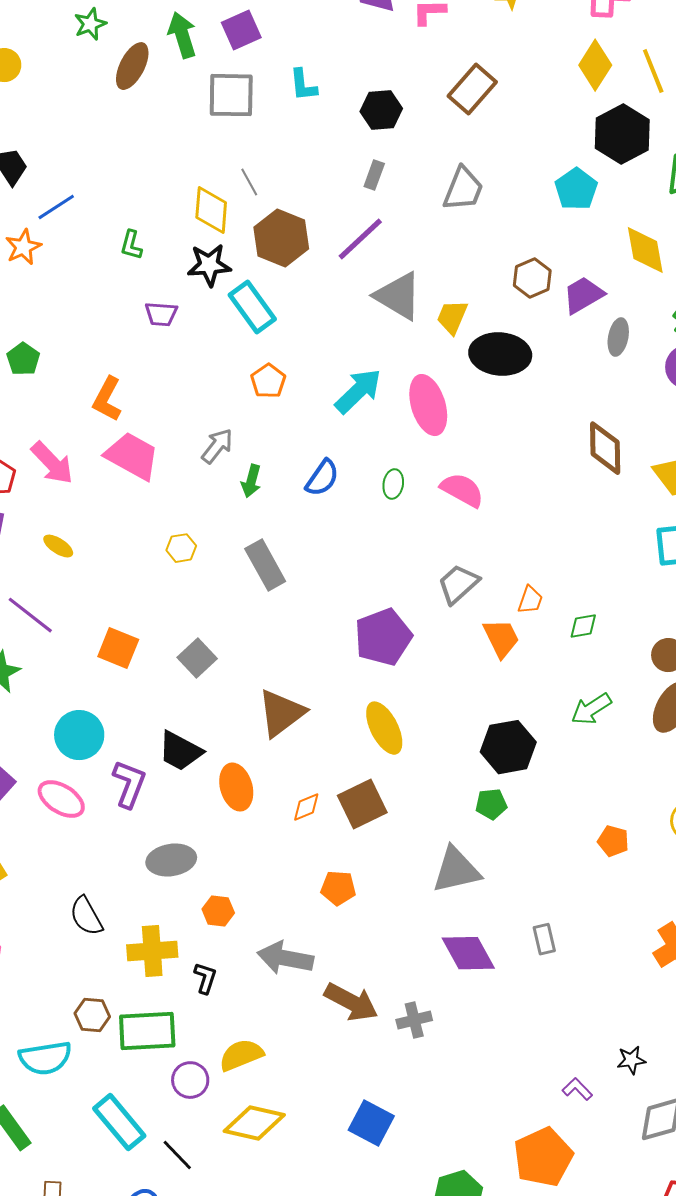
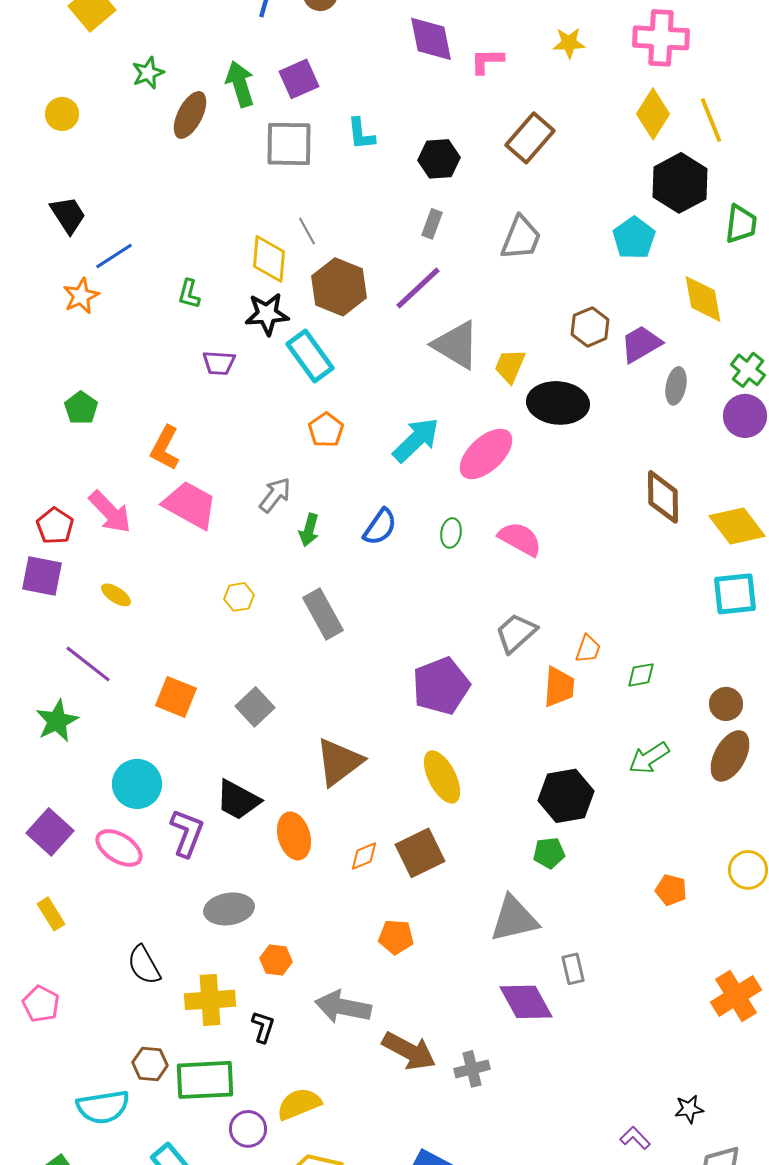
pink ellipse: (428, 405) -> (486, 454), turned 64
orange trapezoid: (501, 638) -> (559, 687), turned 30
gray rectangle: (544, 939) -> (573, 969), moved

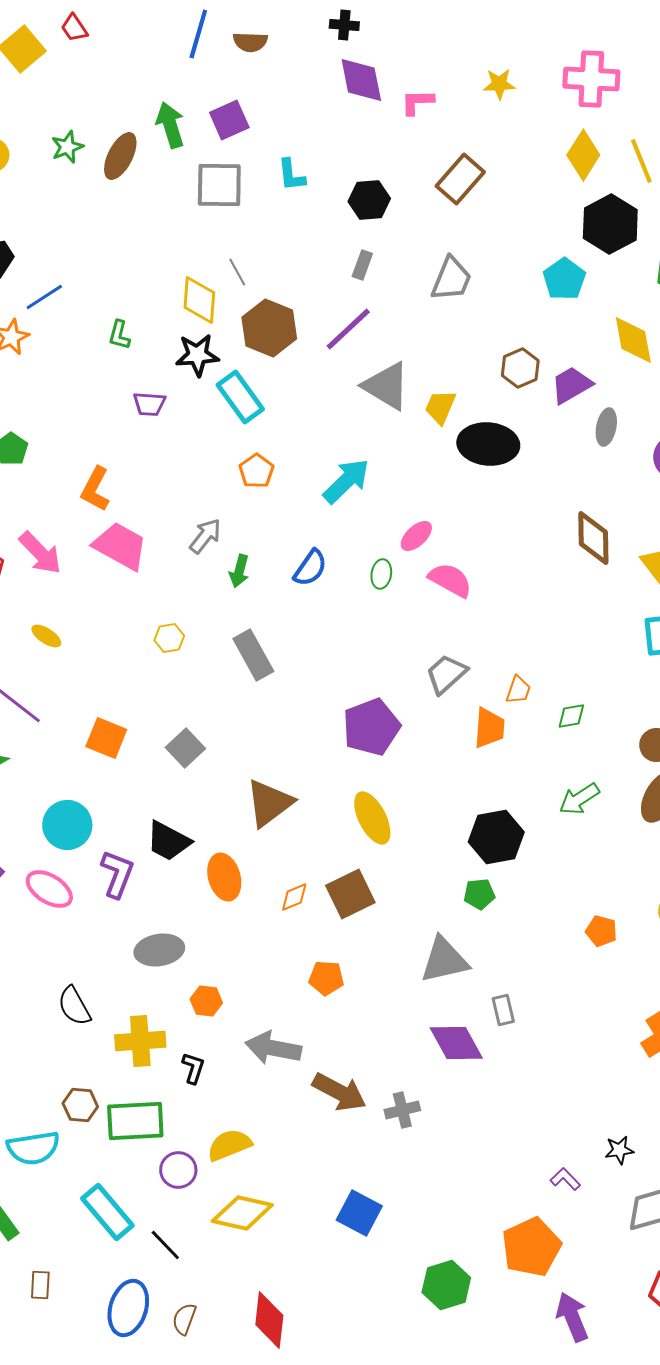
green star: (148, 73) -> (67, 147), moved
pink ellipse: (486, 454) -> (416, 536), moved, size x0.6

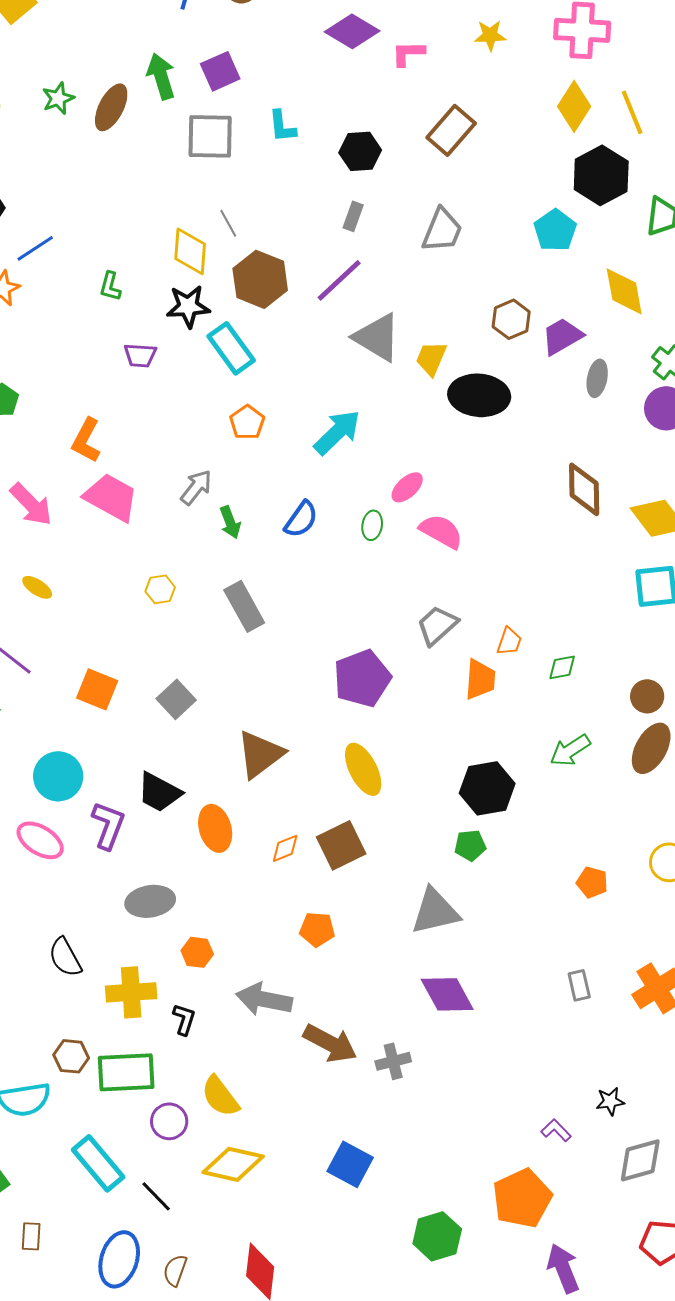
purple diamond: (361, 80) -> (352, 31), turned -48
green arrow: (239, 571) -> (230, 522), turned -36
gray rectangle: (503, 1010) -> (579, 985), moved
yellow semicircle: (229, 1145) -> (220, 1096), turned -105

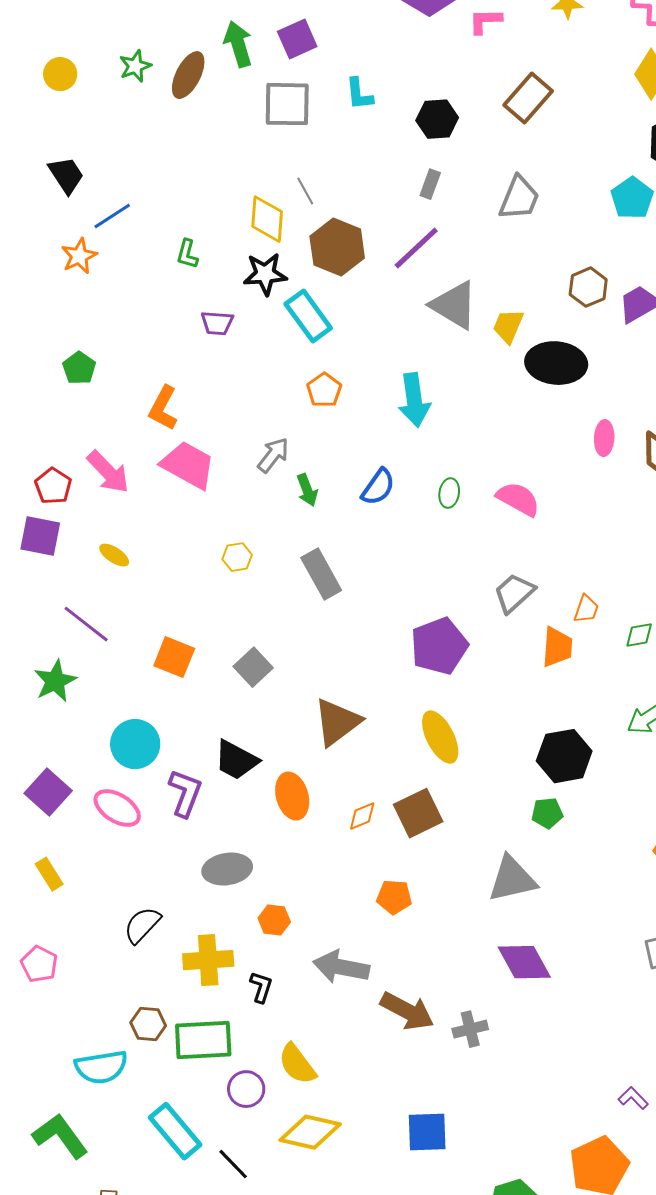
cyan arrow: (337, 432) -> (414, 400), turned 126
pink ellipse: (407, 487) -> (604, 438), moved, turned -44
black semicircle: (65, 957) -> (142, 925), turned 72
blue square: (350, 1164) -> (427, 1132), turned -30

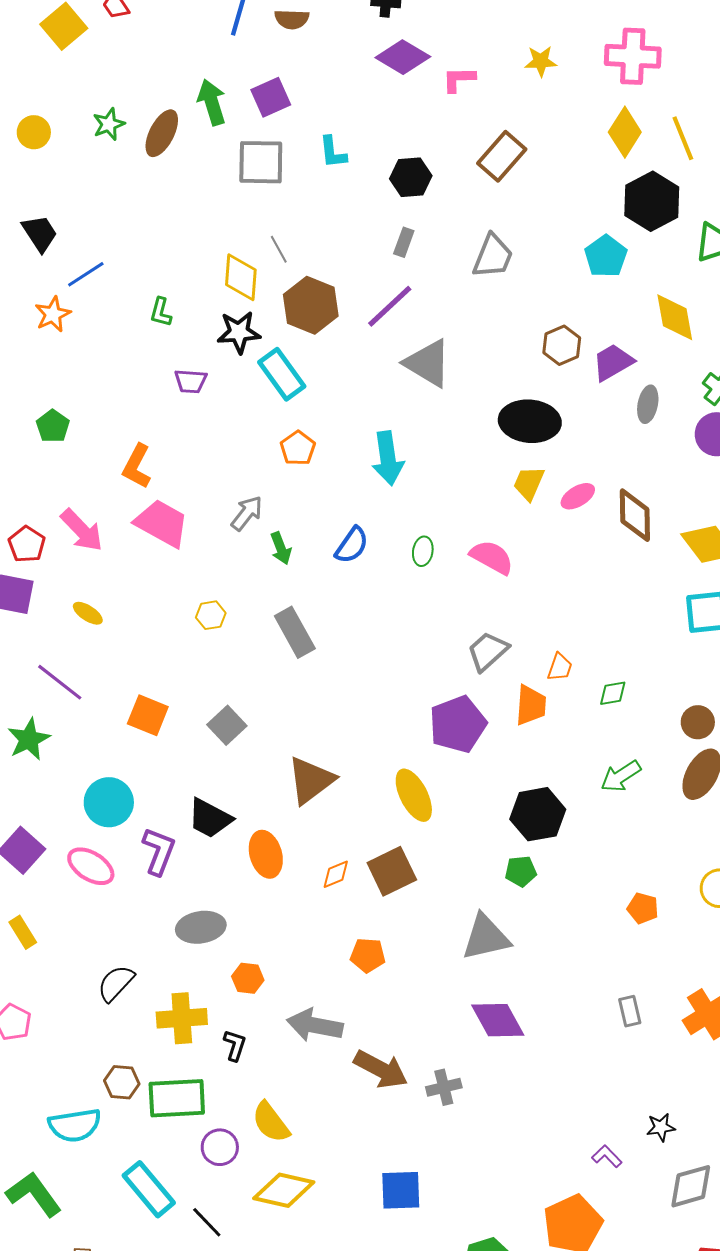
yellow trapezoid: (508, 326) -> (529, 483), moved
pink ellipse: (604, 438) -> (578, 496), turned 56
purple pentagon: (439, 646) -> (458, 724), moved

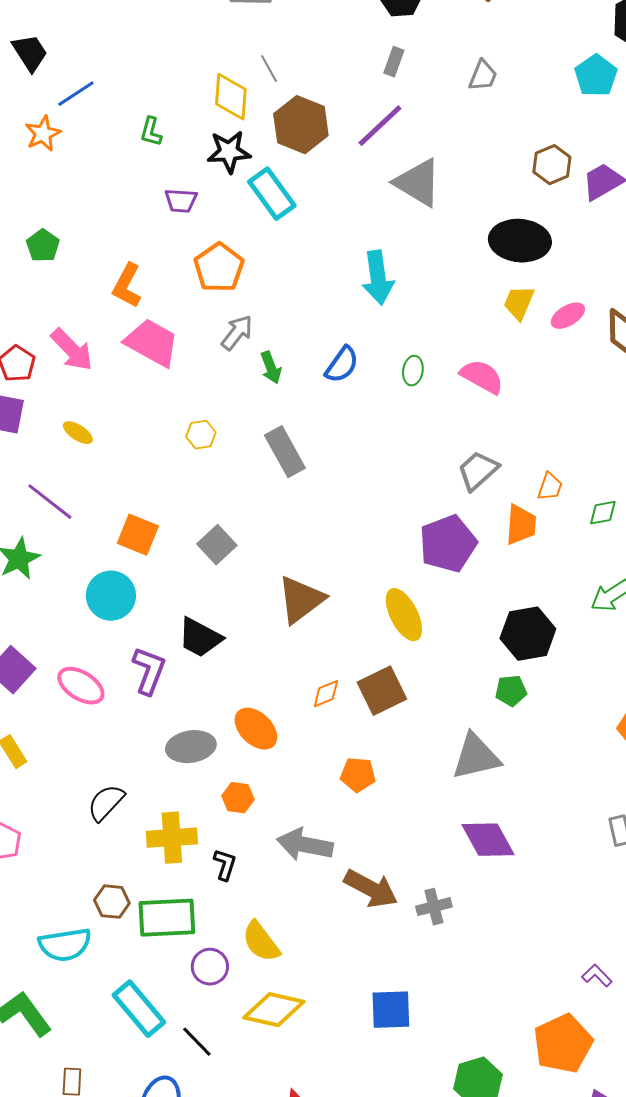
gray trapezoid: (493, 256) -> (483, 76), size x0.7
orange pentagon: (298, 448) -> (219, 268), moved, size x1.4
cyan circle: (109, 802) -> (111, 596), moved
orange ellipse: (266, 854) -> (256, 729), moved, turned -30

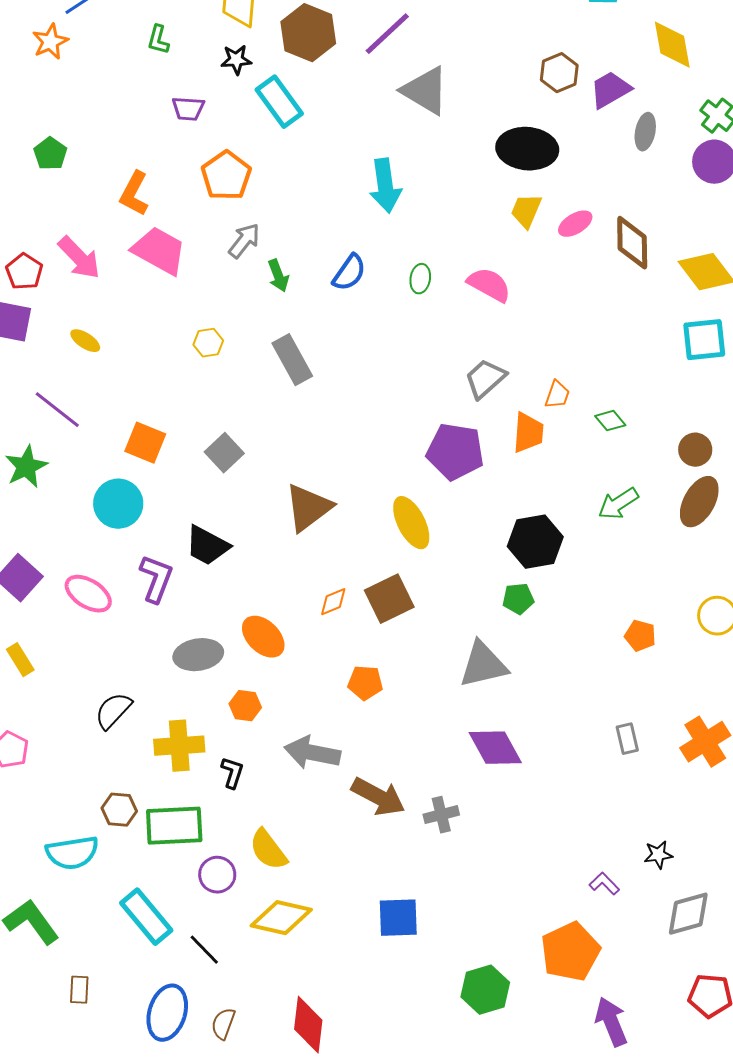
black star: (229, 152) -> (236, 60), size x0.7
green diamond: (603, 513) -> (610, 421), turned 60
purple pentagon: (448, 544) -> (455, 452), turned 30

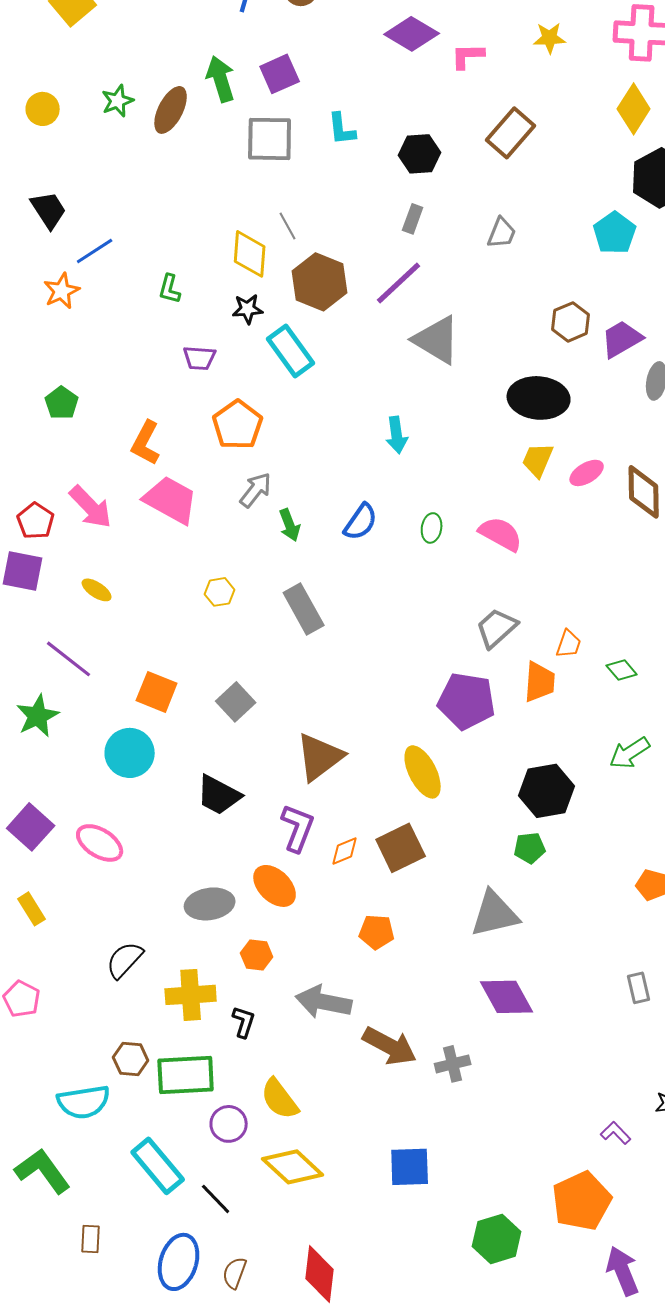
cyan arrow: (385, 186) -> (397, 435), size x0.7
purple L-shape: (156, 579) -> (298, 828), moved
yellow diamond: (281, 918) -> (293, 1167), turned 30

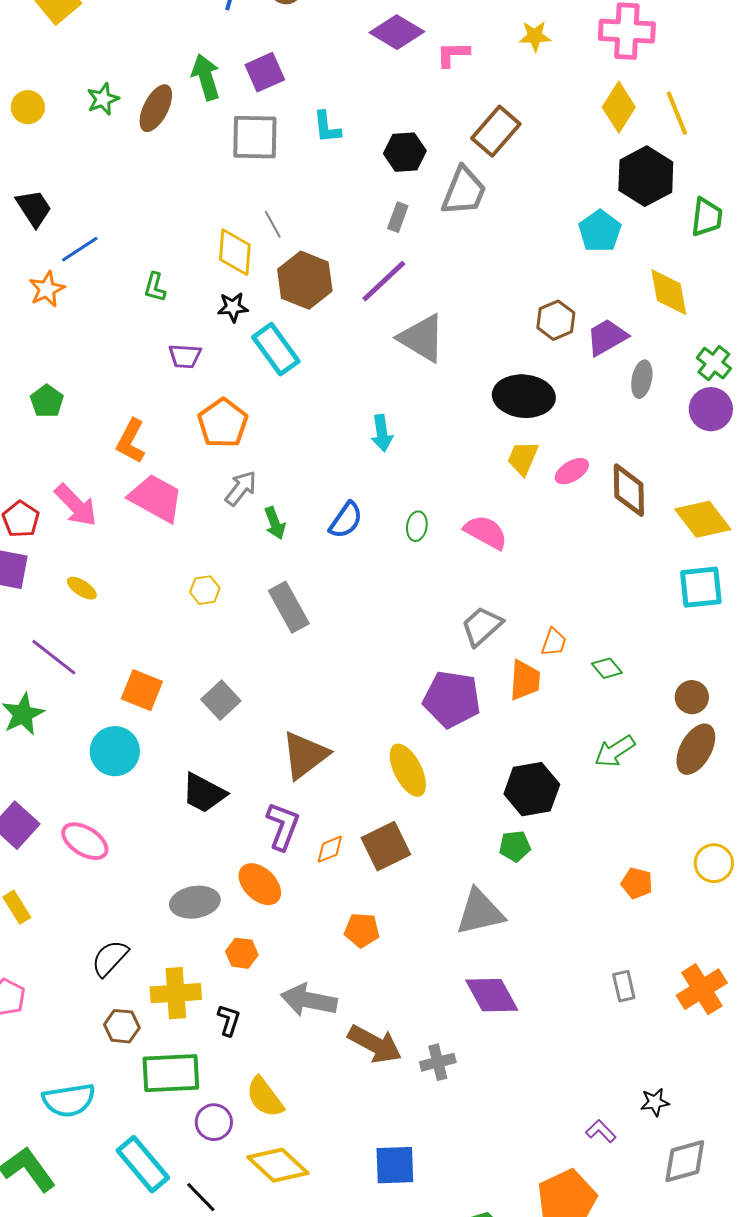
gray trapezoid: (502, 233) -> (464, 191), moved, size x1.6
brown hexagon: (131, 1059) -> (122, 1026), moved

